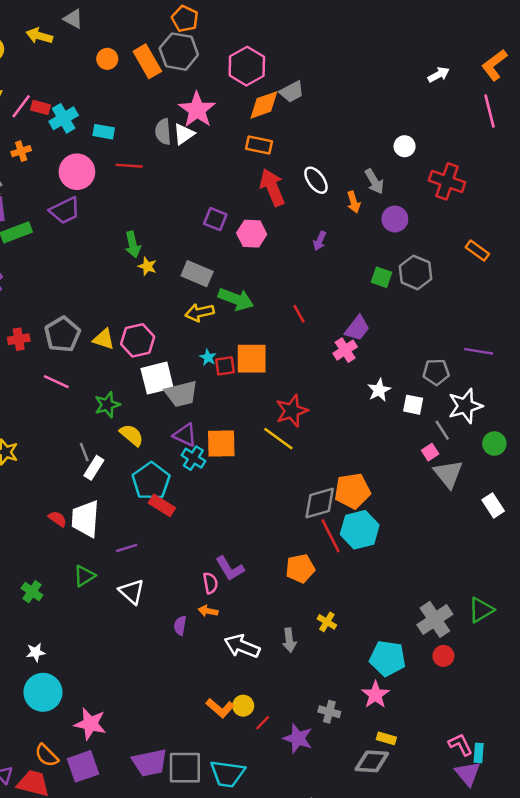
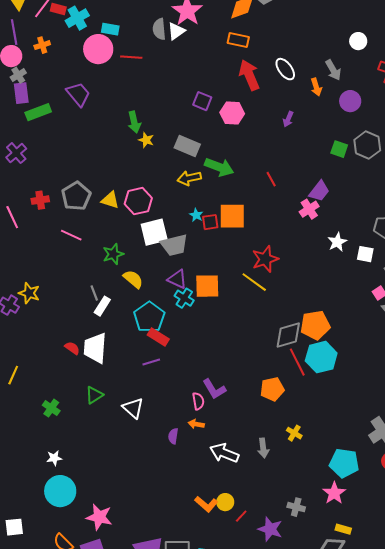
pink circle: (77, 172) -> (98, 49), moved
purple trapezoid: (65, 211) -> (78, 94), turned -104
purple line: (127, 548) -> (151, 362), moved

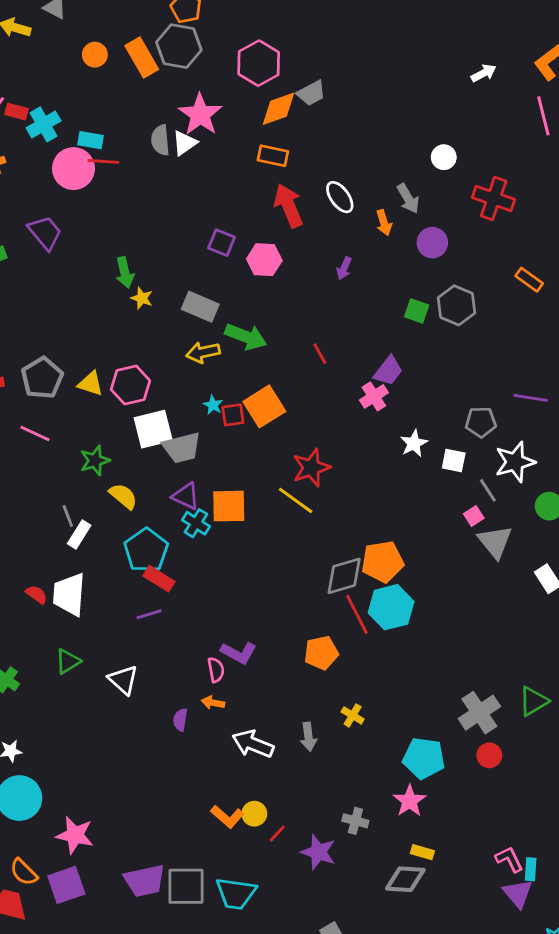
red line: (131, 57) -> (103, 161), moved
orange square: (232, 216) -> (264, 406), turned -32
purple L-shape: (214, 389) -> (239, 653), turned -30

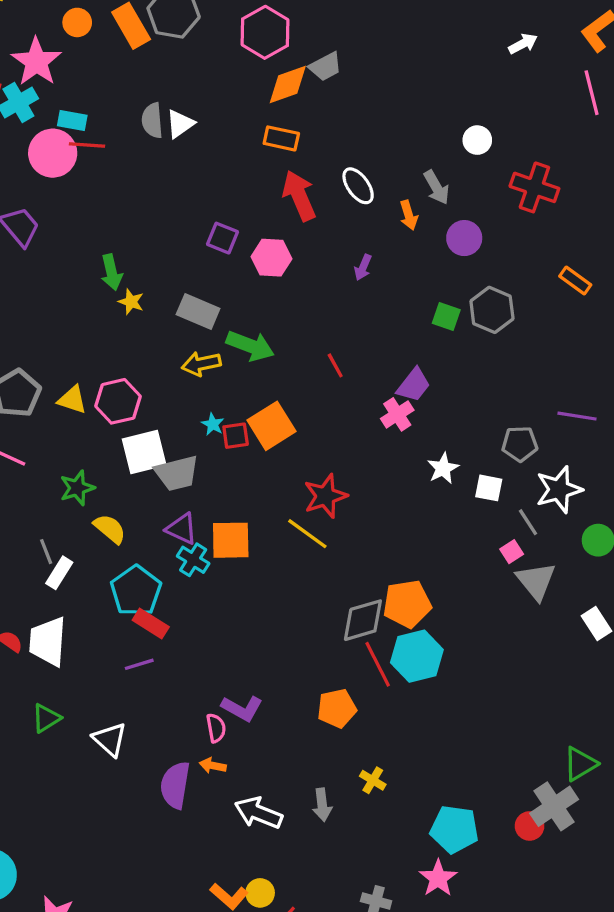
pink star: (200, 114) -> (36, 62), moved
gray cross: (479, 713) -> (554, 806), moved
purple semicircle: (180, 720) -> (175, 785), size x1.8

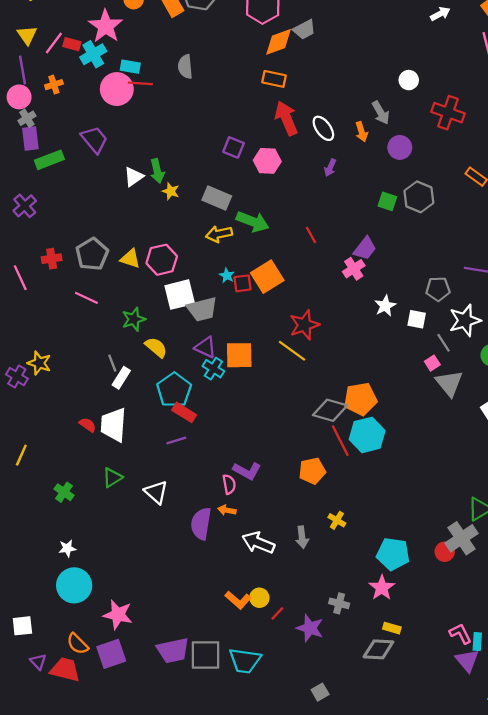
white triangle: (180, 124) -> (134, 177), moved
white ellipse: (358, 186) -> (323, 128), moved
gray diamond: (363, 620) -> (330, 410), turned 32

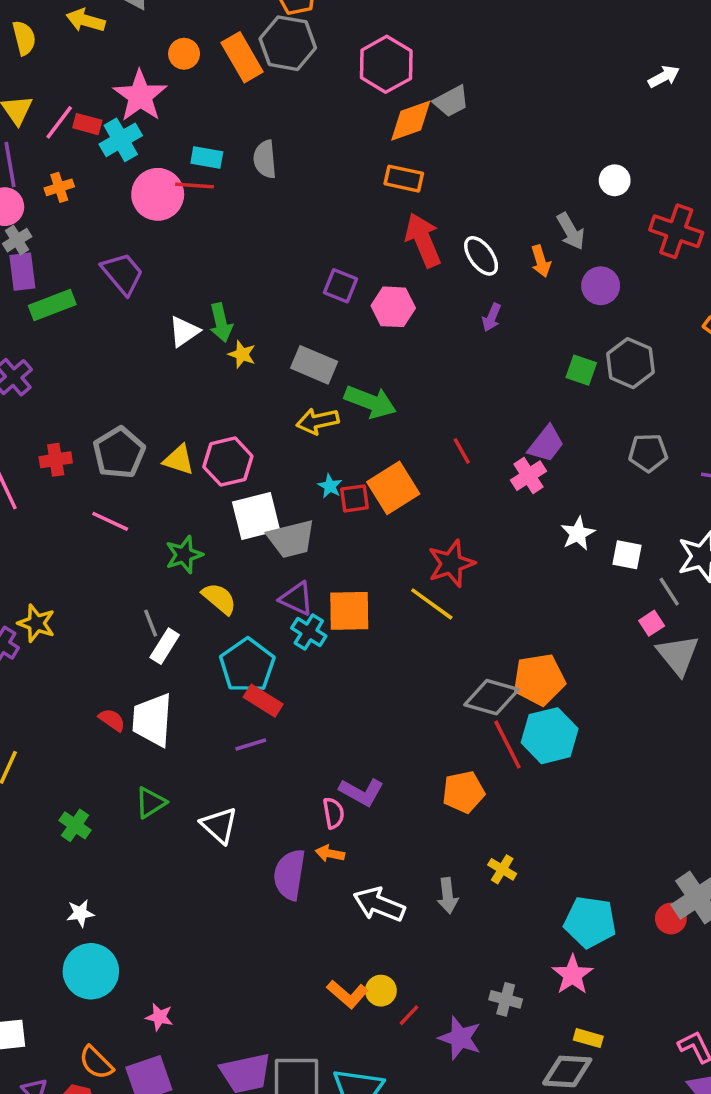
cyan rectangle: (130, 67) -> (207, 157), moved
red line: (311, 235) -> (462, 451), moved
gray pentagon: (438, 289) -> (648, 453), moved
pink star: (118, 615) -> (159, 1017), size x0.6

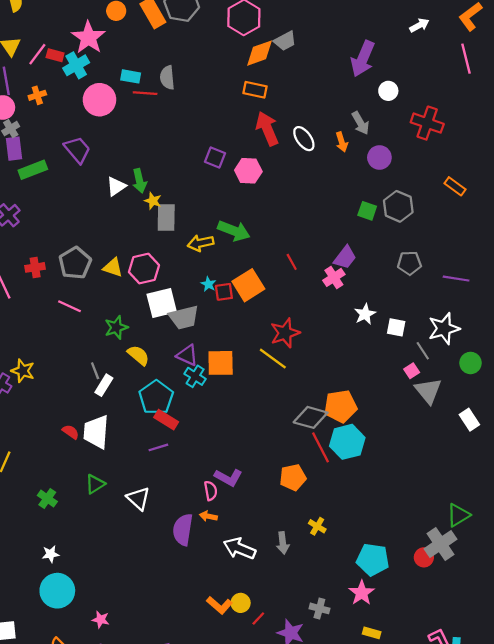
red line: (195, 186) -> (145, 93), moved
purple arrow: (492, 317) -> (363, 59), moved, size x2.0
gray rectangle: (314, 365) -> (166, 217), moved, turned 68

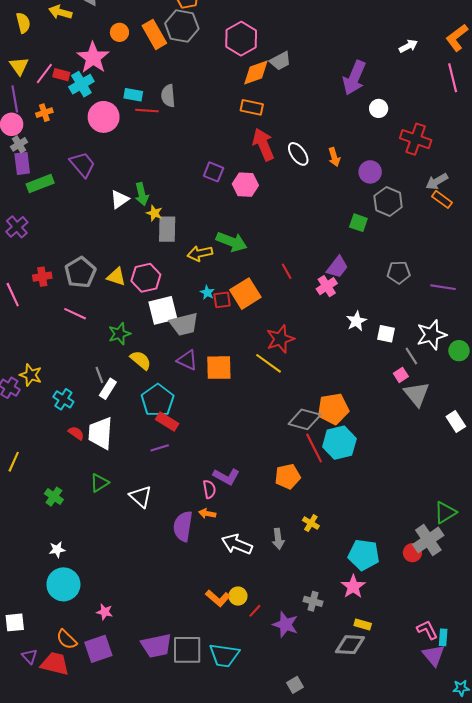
gray arrow: (361, 123) -> (437, 181), moved, turned 90
gray hexagon: (398, 206) -> (388, 202), moved
green circle: (471, 363) -> (459, 351), moved
cyan cross: (195, 376) -> (63, 399), moved

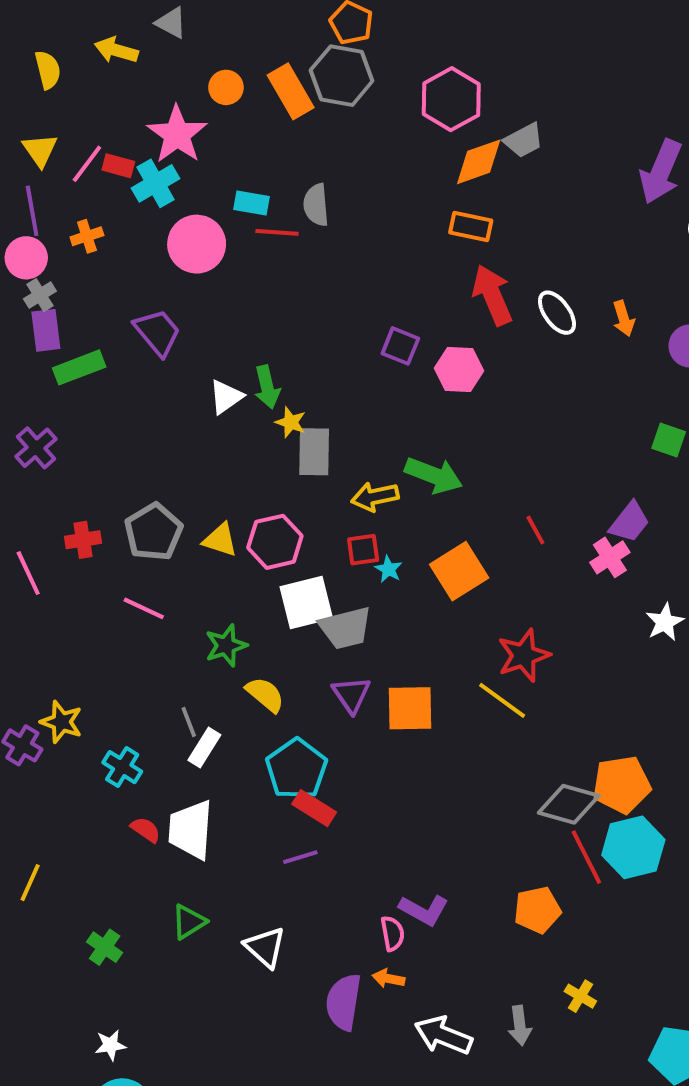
red square: (222, 300) -> (363, 550), moved
purple triangle: (187, 360) -> (351, 695), turned 30

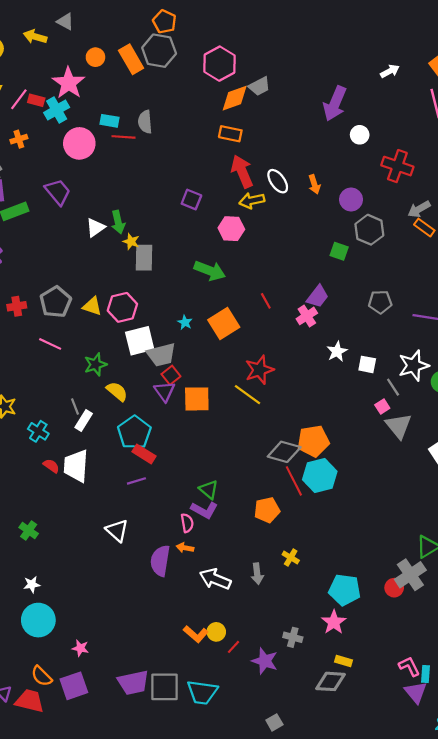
pink hexagon: (459, 369) -> (231, 229), moved
yellow arrow: (375, 497) -> (252, 201), moved
red square: (363, 550) -> (171, 375), moved, turned -30
green triangle: (189, 922) -> (209, 490), moved, turned -48

